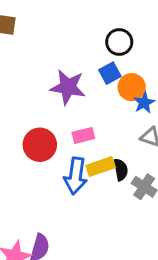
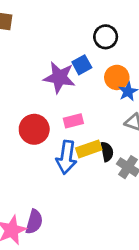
blue square: (110, 73) -> (82, 65), moved

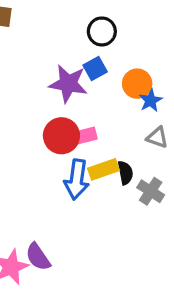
black circle: (106, 37) -> (102, 31), moved
red circle: (34, 129) -> (61, 136), moved
purple semicircle: (34, 222) -> (38, 257), turned 130

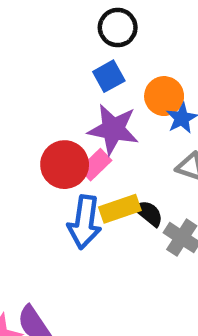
purple star: (68, 84) -> (113, 129), moved
pink rectangle: (85, 136) -> (96, 165), turned -30
black semicircle: (125, 173) -> (149, 213), turned -40

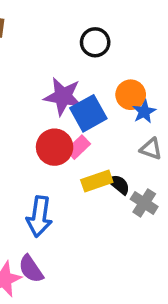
blue square: (109, 76) -> (88, 113), moved, size x1.5
purple star: (113, 129) -> (63, 96), moved
blue arrow: (84, 222) -> (39, 216), moved

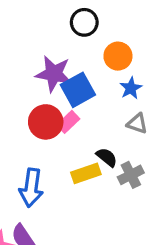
orange circle: (131, 95) -> (118, 56), moved
yellow rectangle: (97, 181) -> (86, 173), moved
gray cross: (144, 203) -> (131, 175), turned 30

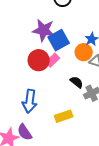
orange circle: (118, 56) -> (84, 52), moved
yellow rectangle: (86, 173) -> (64, 116), moved

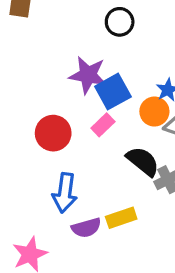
red circle: (39, 60) -> (53, 133), moved
black semicircle: (77, 82) -> (143, 161), size x1.5
purple semicircle: (25, 132) -> (86, 228), moved, turned -72

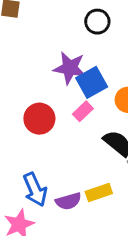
blue arrow: (65, 193) -> (35, 190), moved, turned -32

